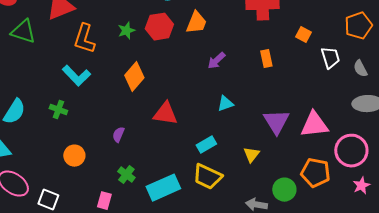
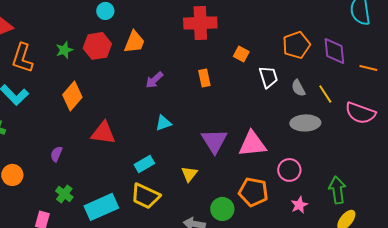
pink circle: (351, 151) -> (289, 170), size x0.7

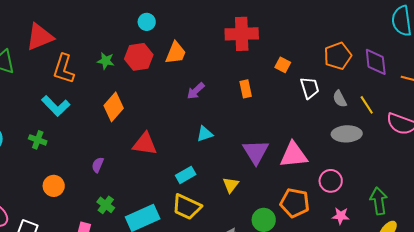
green star: (64, 50) -> (106, 61), turned 30
pink star: (299, 205) -> (341, 216), turned 30

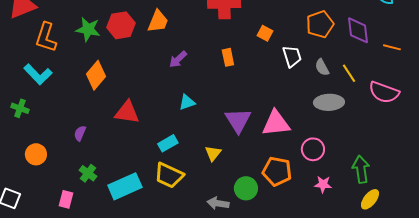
green star: (106, 61) -> (88, 29), size x1.4

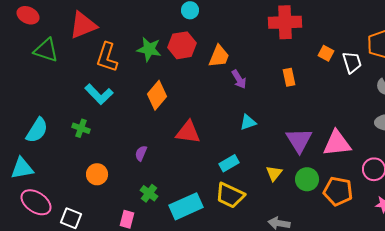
orange trapezoid: (158, 21) -> (219, 56), moved
white trapezoid: (292, 56) -> (352, 62), moved
purple arrow: (178, 59) -> (239, 79), turned -78
green circle: (246, 188) -> (307, 179), moved

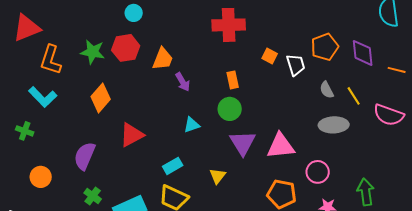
red triangle: (188, 132) -> (132, 135), turned -36
purple semicircle: (141, 153) -> (85, 156), size x1.8
green circle: (307, 179) -> (230, 109), moved

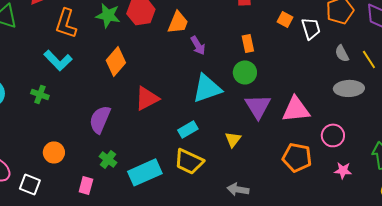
cyan triangle: (192, 125) -> (207, 88), size x1.8
orange circle: (41, 177) -> (54, 152), moved

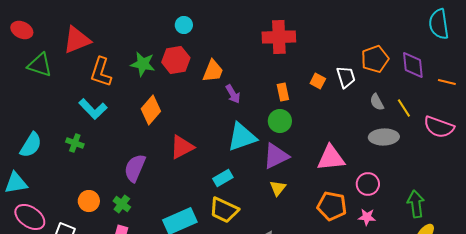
orange square: (285, 19) -> (318, 81), moved
purple triangle: (258, 106) -> (276, 156), moved, turned 36
yellow triangle: (233, 139) -> (278, 188), moved
green cross: (108, 159) -> (122, 204), moved
pink star: (343, 170) -> (367, 217), moved

